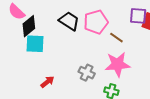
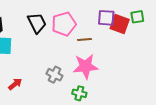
black trapezoid: (69, 21) -> (37, 23), turned 30
brown line: (116, 38) -> (85, 40), turned -40

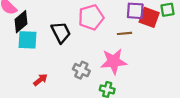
black trapezoid: (37, 23) -> (61, 32), moved
brown line: (85, 40) -> (124, 33), moved

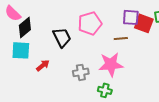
cyan square: (28, 40) -> (21, 50), moved
gray cross: (81, 70) -> (81, 72), turned -35
red arrow: (40, 80) -> (43, 65), moved

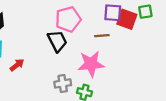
black trapezoid: (62, 37) -> (57, 41), moved
gray cross: (81, 72) -> (63, 83), moved

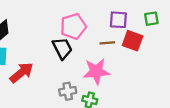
red square: (127, 19) -> (133, 41), moved
red arrow: (17, 65) -> (22, 73), size x1.6

